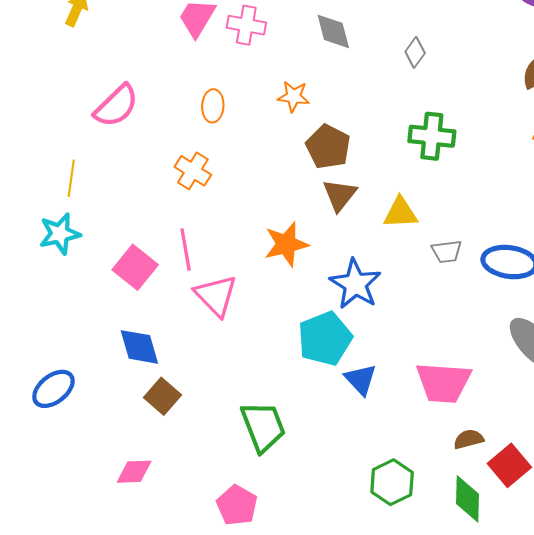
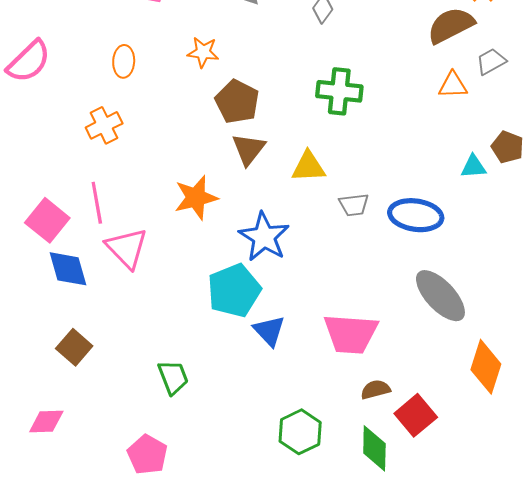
orange cross: (193, 171) -> (104, 125), turned 32
blue diamond: (139, 347) -> (68, 269), moved
green trapezoid: (263, 427) -> (173, 377), size x0.7

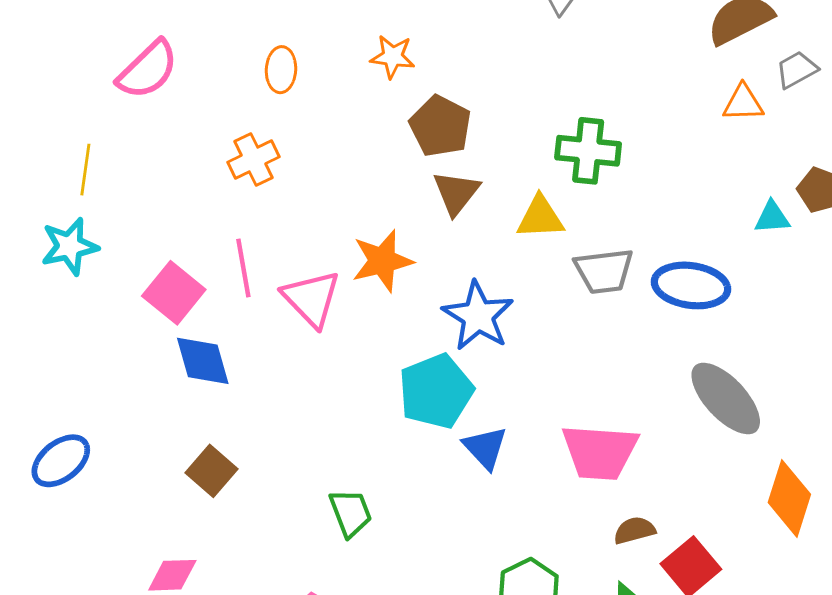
green cross: (339, 91) -> (588, 151), moved
gray trapezoid: (354, 205) -> (604, 271), size x1.4
pink triangle: (127, 248) -> (311, 299), moved

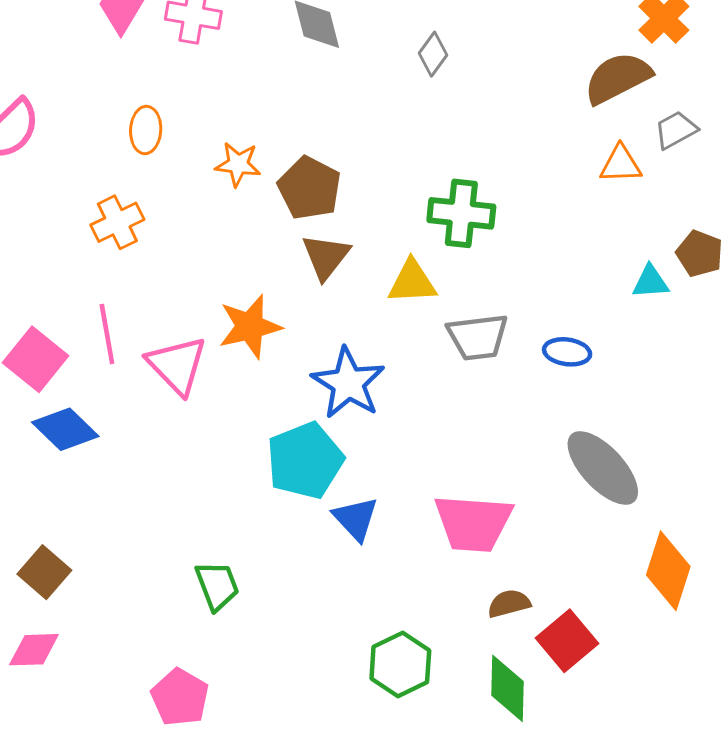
orange star: (393, 57) -> (238, 164), moved
blue ellipse: (691, 285) -> (567, 352), size x0.6
blue diamond: (203, 361) -> (65, 429), turned -30
brown square: (211, 471) -> (44, 572), moved

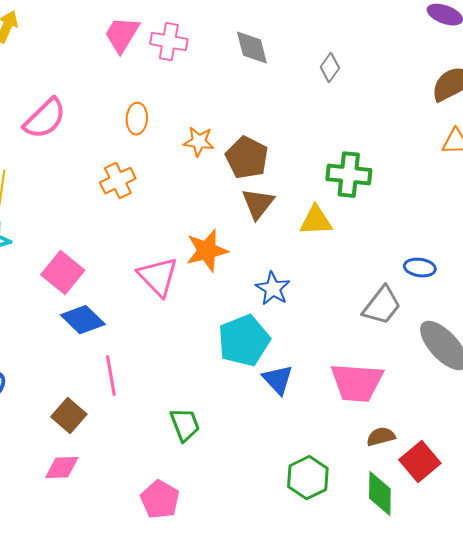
pink line: (107, 334) -> (111, 376), moved
gray trapezoid: (478, 337) -> (382, 306), moved, turned -45
blue star: (348, 383) -> (273, 289), size x0.7

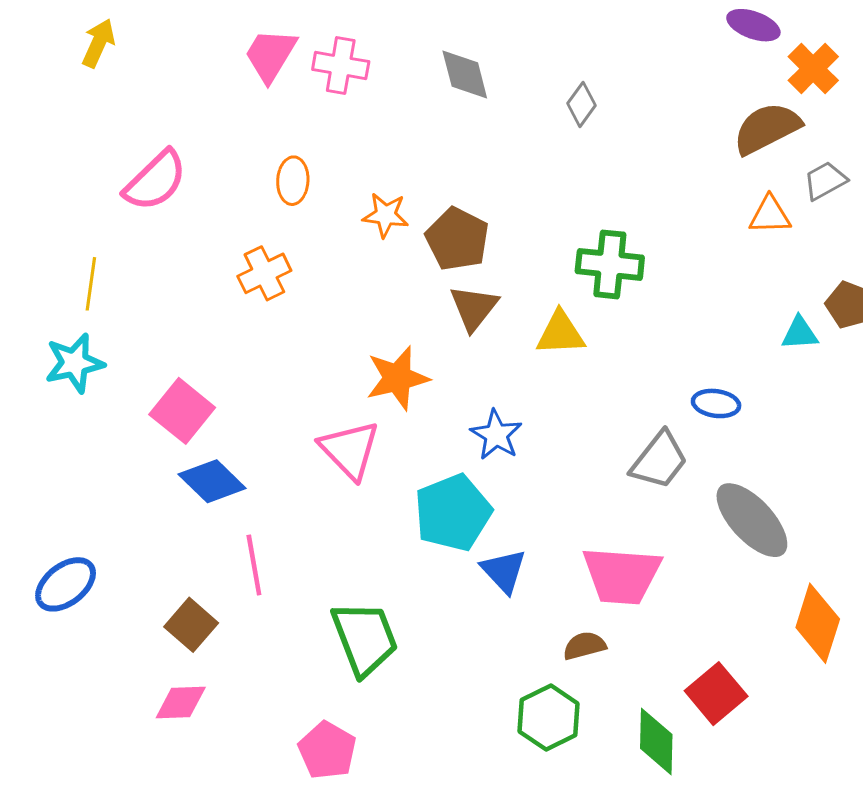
pink triangle: (158, 277) -> (350, 450), moved
green trapezoid: (185, 425) -> (365, 638), size x1.5
brown semicircle: (381, 437) -> (584, 646), moved

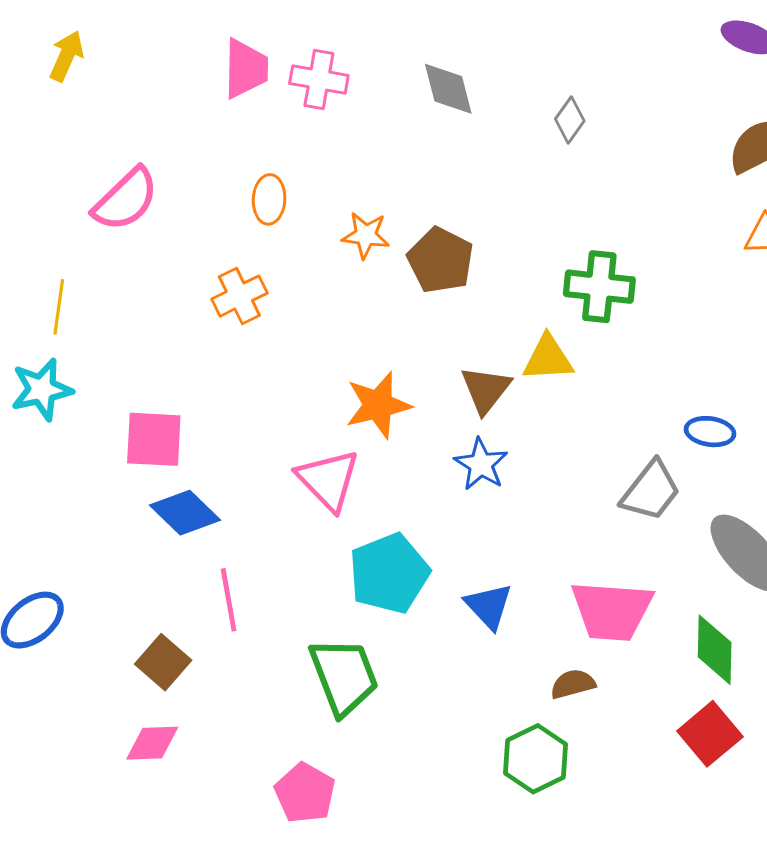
pink trapezoid: (270, 55) -> (246, 69), turned 150
brown triangle: (474, 308) -> (486, 389), moved
pink square: (182, 411) -> (154, 439), turned -36
cyan pentagon: (453, 513) -> (389, 573), moved
green diamond: (656, 741) -> (715, 650), moved

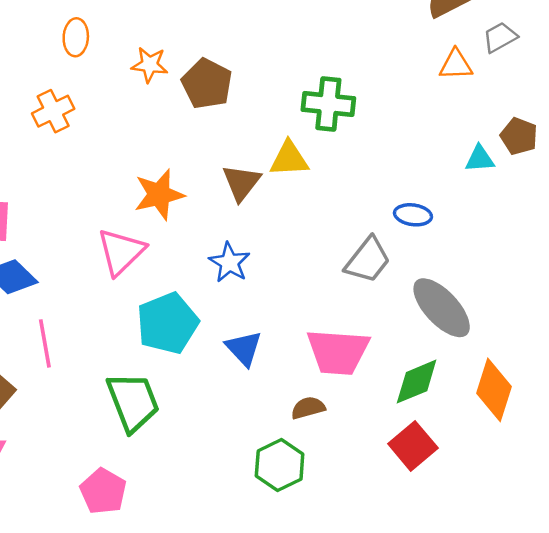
blue star: (481, 464) -> (229, 262), moved
pink triangle: (328, 480) -> (121, 252), turned 30
green diamond: (715, 650) -> (417, 382), turned 66

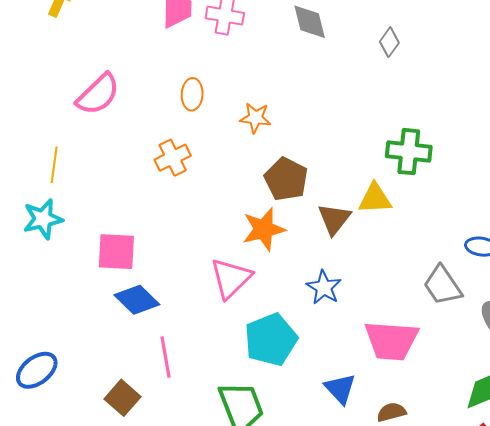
brown pentagon: (207, 84) -> (286, 179), moved
gray trapezoid: (368, 260) -> (442, 285), turned 108
blue triangle: (244, 348) -> (340, 389), moved
pink trapezoid: (338, 352) -> (391, 341), moved

